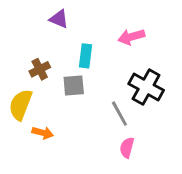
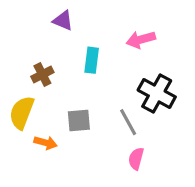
gray square: (74, 86) -> (79, 120), moved

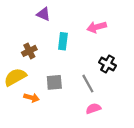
black cross: (157, 94) -> (107, 64), size x0.7
yellow semicircle: (22, 113) -> (15, 77), turned 40
pink semicircle: (136, 159) -> (93, 109), turned 56

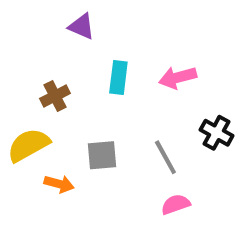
pink arrow: (97, 27) -> (178, 78), moved
black cross: (107, 64) -> (217, 133), moved

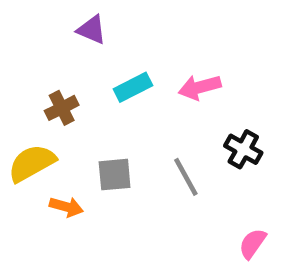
cyan rectangle: (118, 78) -> (133, 87), turned 56
pink semicircle: (176, 204) -> (252, 244), moved, turned -36

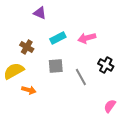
brown cross: (62, 108) -> (27, 47), turned -32
gray square: (115, 175) -> (56, 66), moved

